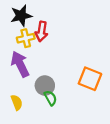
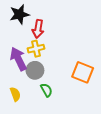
yellow cross: (26, 38) -> (36, 49), moved
gray circle: (45, 86) -> (35, 70), moved

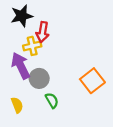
yellow cross: (36, 49) -> (32, 46), moved
orange square: (83, 72) -> (92, 81), turned 30

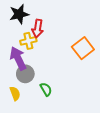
gray circle: (39, 78) -> (25, 74), moved
orange square: (92, 81) -> (83, 48), moved

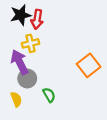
red arrow: (38, 29) -> (37, 19), moved
orange square: (83, 48) -> (89, 65), moved

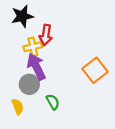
red arrow: (37, 19) -> (46, 35), moved
purple arrow: (20, 62) -> (36, 67), moved

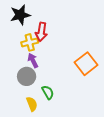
purple arrow: (36, 67) -> (33, 60), size x0.6
yellow semicircle: (18, 107) -> (32, 104), moved

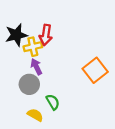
black star: (20, 15) -> (16, 35), moved
yellow semicircle: (32, 104) -> (35, 115), turned -40

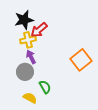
black star: (16, 35) -> (24, 20), moved
red arrow: (46, 35) -> (39, 30), turned 42

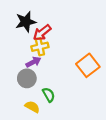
yellow cross: (28, 40) -> (40, 47), moved
purple arrow: (31, 57) -> (33, 62), turned 88

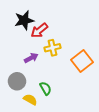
yellow cross: (40, 47) -> (53, 48), moved
gray circle: (27, 78) -> (17, 81), moved

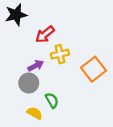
black star: (24, 20) -> (16, 15), moved
gray circle: (17, 81) -> (29, 83), moved

